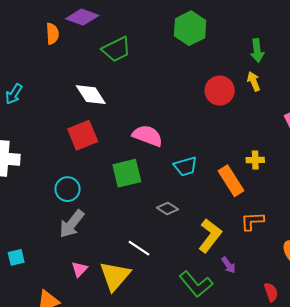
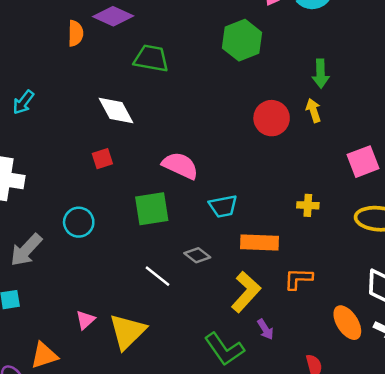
green trapezoid: (116, 49) -> (151, 58), turned -148
red square: (83, 135) -> (102, 159), size x0.6
orange rectangle: (231, 181) -> (259, 243), moved, turned -60
gray arrow: (72, 224) -> (26, 250), moved
white line: (139, 248) -> (158, 276), moved

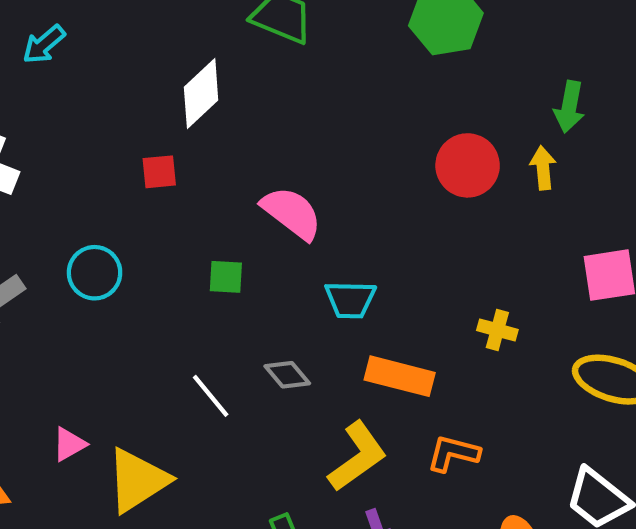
white diamond: (116, 111) -> (201, 94), turned 63
green square: (152, 209) -> (226, 277), size x0.6

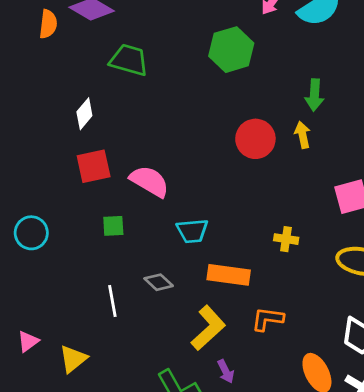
white diamond: (201, 94) -> (84, 114), size x0.7
red square: (159, 172) -> (94, 166), moved, size x1.5
white line: (211, 396) -> (112, 301), turned 36
yellow triangle: (137, 480) -> (73, 359), size x0.7

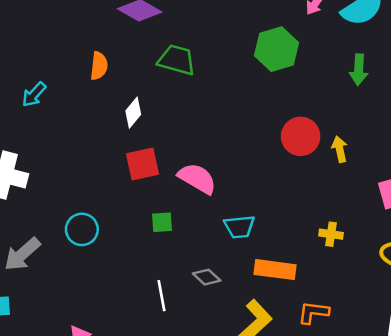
orange semicircle: (48, 24) -> (99, 66), moved
green arrow: (314, 95) -> (359, 70), moved
yellow arrow: (303, 135) -> (340, 149), moved

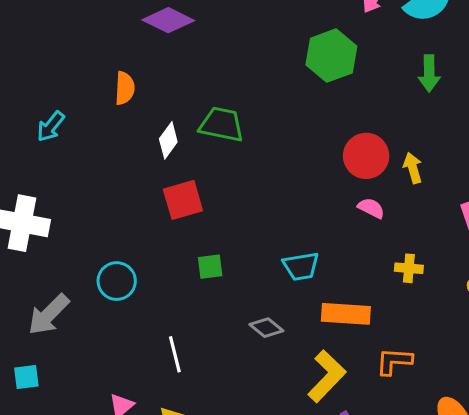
green trapezoid: (177, 60) -> (222, 124), moved
pink semicircle: (197, 178) -> (371, 208), moved, size x0.6
white line: (162, 296) -> (175, 354), moved

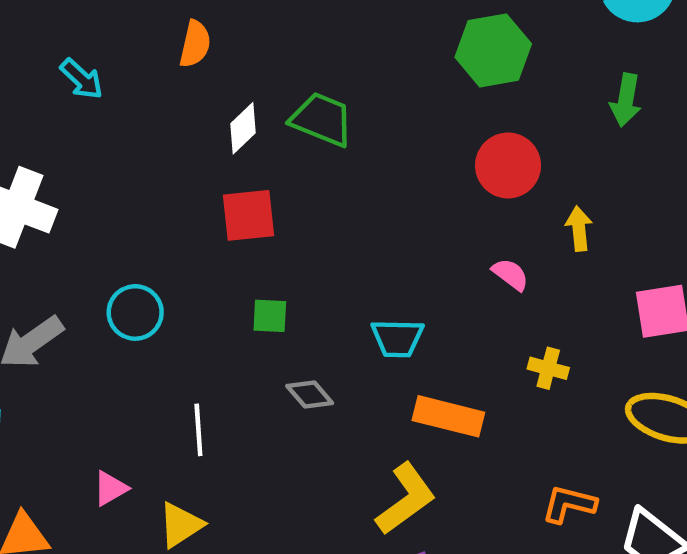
cyan arrow: (51, 126) -> (82, 79), turned -96
red circle: (366, 156) -> (508, 165), moved
gray diamond: (266, 328) -> (310, 395), moved
orange L-shape: (394, 361) -> (569, 504), moved

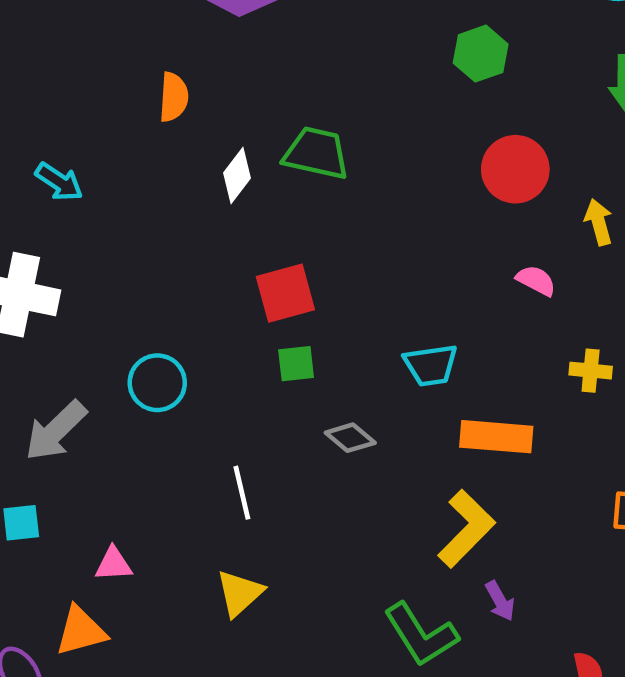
green hexagon: (493, 50) -> (481, 54), size x0.7
cyan arrow: (82, 79) -> (59, 182), moved
red square: (248, 215) -> (285, 293), moved
pink triangle: (110, 488) -> (113, 564), moved, turned 36

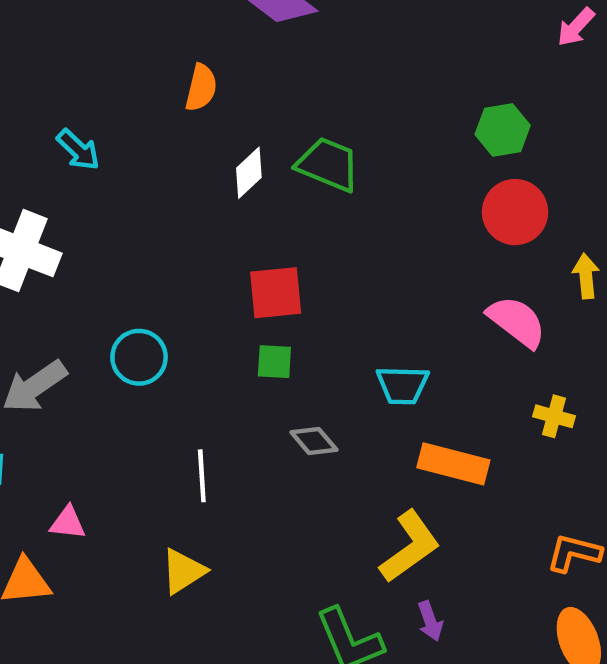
green hexagon: (481, 54) -> (503, 130), moved
pink semicircle: (536, 281) -> (517, 322), size x1.6

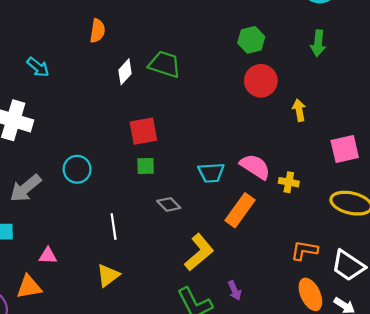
pink semicircle: (517, 322) -> (255, 167), moved
orange rectangle: (453, 464) -> (240, 210), turned -64
yellow L-shape: (410, 547) -> (199, 252), moved

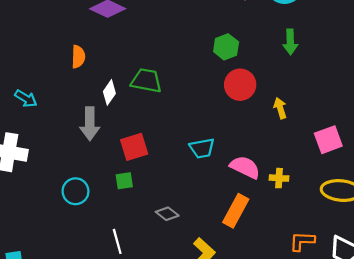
green square: (146, 166) -> (124, 181), moved
cyan trapezoid: (211, 173) -> (202, 148), moved
gray arrow: (25, 188) -> (90, 124), moved, turned -44

